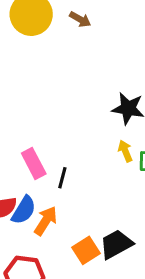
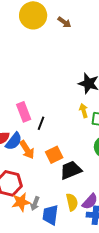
orange arrow: (46, 221) -> (27, 150), turned 108
orange square: (86, 250) -> (54, 155), moved

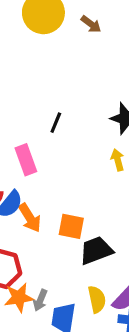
black line: (41, 123) -> (56, 123), moved
orange square: (54, 155) -> (71, 226), turned 36

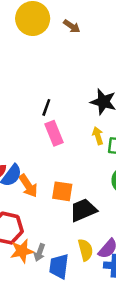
pink rectangle: (26, 160) -> (54, 133), moved

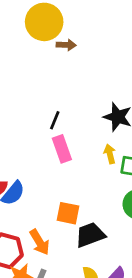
brown arrow: (72, 26) -> (66, 45), moved, turned -35
orange arrow: (28, 186) -> (40, 242), moved

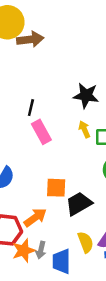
brown arrow: (66, 45) -> (30, 39), size x1.5
orange arrow: (40, 242) -> (35, 217), turned -85

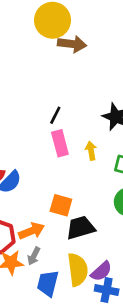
yellow arrow: (84, 129) -> (91, 151), moved
yellow semicircle: (85, 242) -> (78, 270), size x1.4
gray arrow: (41, 250) -> (34, 256), moved

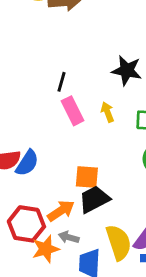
black trapezoid: (81, 228) -> (94, 199), moved
gray arrow: (34, 256) -> (69, 237), turned 90

